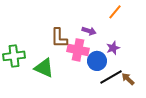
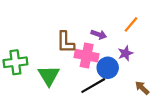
orange line: (115, 12) -> (131, 24), moved
green triangle: (44, 68) -> (49, 76), turned 35
black line: (111, 77) -> (93, 86), moved

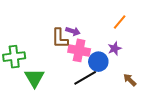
purple arrow: (99, 34) -> (73, 31), moved
green triangle: (49, 76) -> (34, 78), moved

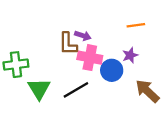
orange line: (120, 22) -> (136, 25), turned 42
black line: (85, 78) -> (76, 90), moved
brown arrow: (130, 80) -> (147, 91), size x1.6

